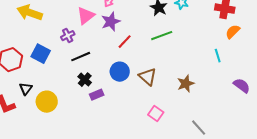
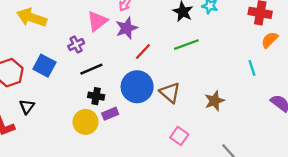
blue circle: (120, 72) -> (137, 87), size x1.4
black cross: (85, 80) -> (96, 96), turned -32
yellow circle: (47, 102) -> (86, 122), moved

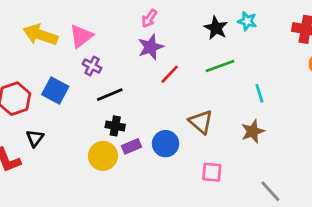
pink triangle: (97, 21) -> (81, 36), moved
purple cross: (76, 45) -> (92, 66), turned -35
cyan line: (252, 68) -> (259, 93), moved
blue circle: (137, 87) -> (166, 144), moved, size x0.7
pink square: (179, 136) -> (212, 172), turned -30

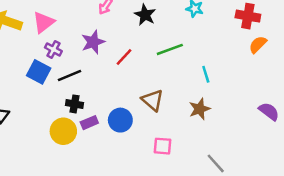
black star: (216, 28) -> (145, 15), moved
purple star: (151, 47) -> (93, 42), moved
blue square: (55, 91) -> (39, 72), moved

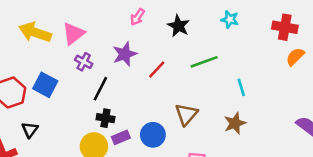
blue square: (39, 72) -> (45, 85), moved
black line: (70, 76) -> (100, 89), turned -40
brown triangle: (153, 100) -> (186, 114), turned 30

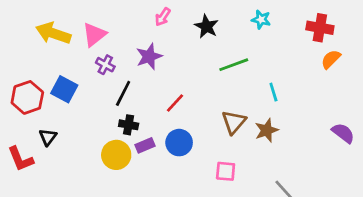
red line: (157, 69) -> (175, 103), moved
brown triangle: (186, 114) -> (234, 122), moved

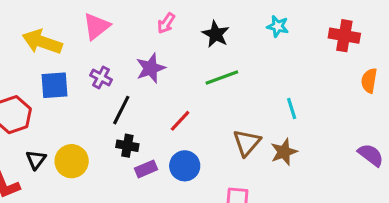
pink triangle: (94, 35) -> (96, 26), moved
orange semicircle: (331, 59) -> (369, 81), moved, turned -35
green line: (234, 65) -> (222, 77), moved
blue square: (64, 89) -> (55, 85), moved, turned -32
yellow circle: (116, 155) -> (72, 161), moved

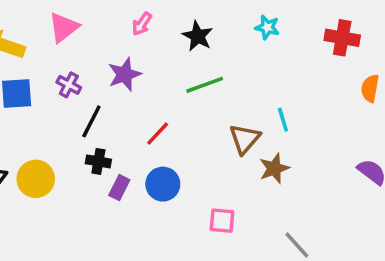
brown triangle: (247, 143) -> (245, 139), moved
purple rectangle: (146, 169) -> (119, 188), turned -40

